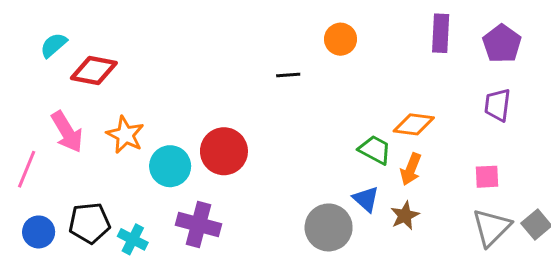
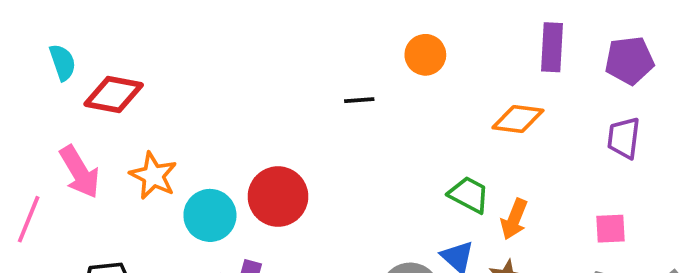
purple pentagon: (502, 44) -> (629, 60), turned 30
cyan semicircle: (54, 45) -> (63, 62), turned 112
orange diamond: (414, 124) -> (518, 119), moved

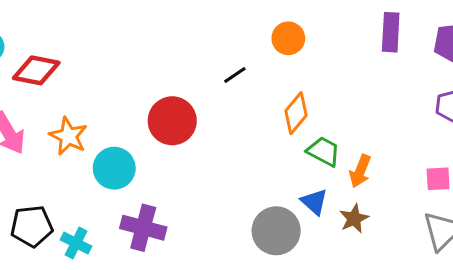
black line: (359, 100) -> (235, 75), turned -30
orange diamond: (518, 119) -> (296, 113), moved, turned -57
red circle: (278, 197) -> (172, 121), moved

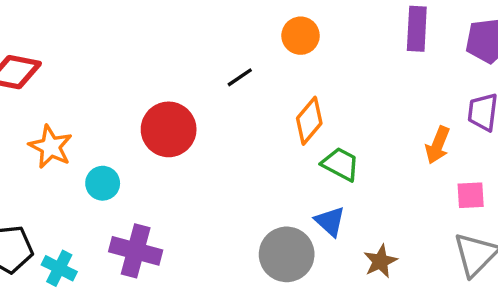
cyan circle: (114, 168) -> (103, 183), size x0.7
orange arrow: (360, 171) -> (438, 145), moved
brown star: (354, 219) -> (380, 261), moved

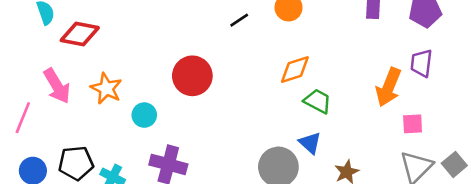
black line: (240, 77) -> (239, 20), moved
orange diamond: (309, 121) -> (295, 69), turned 32
orange arrow: (438, 145) -> (389, 87), size x1.4

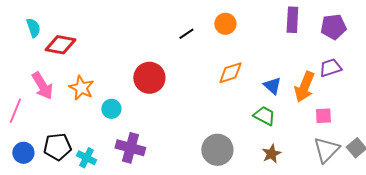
purple trapezoid: (421, 63) -> (330, 68), turned 65
green trapezoid: (318, 101) -> (264, 116), moved
blue triangle: (310, 143) -> (272, 86), moved

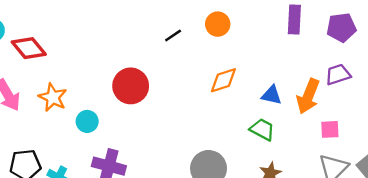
red diamond: (60, 45) -> (29, 48), turned 40
blue triangle: (272, 86) -> (272, 95), turned -30

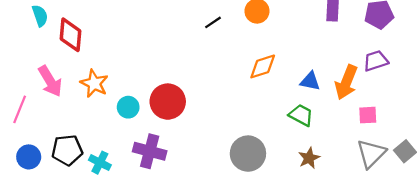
red diamond: (29, 48) -> (71, 35), turned 44
red circle: (131, 86) -> (168, 102), moved

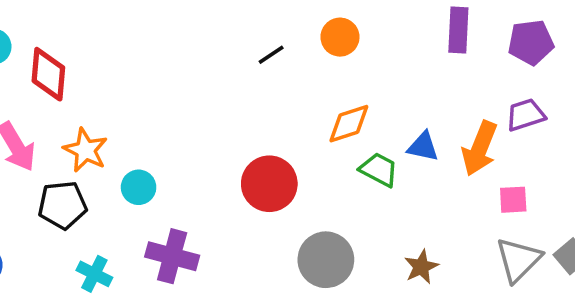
red circle: (168, 102) -> (269, 184), moved
green trapezoid: (301, 115) -> (379, 170), moved
black pentagon: (67, 150) -> (63, 205), moved

